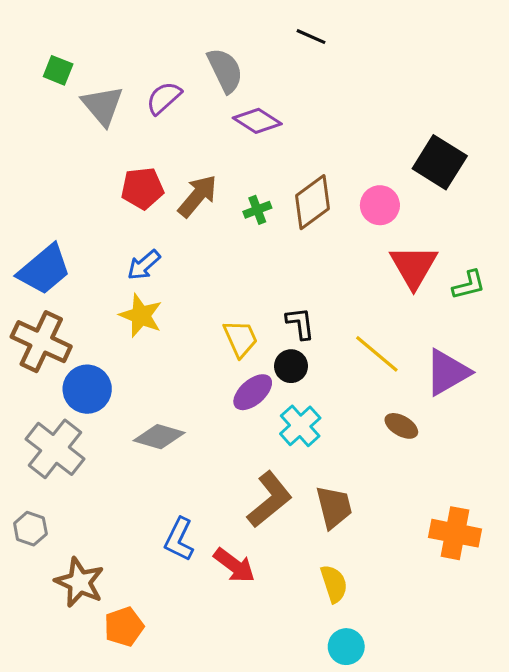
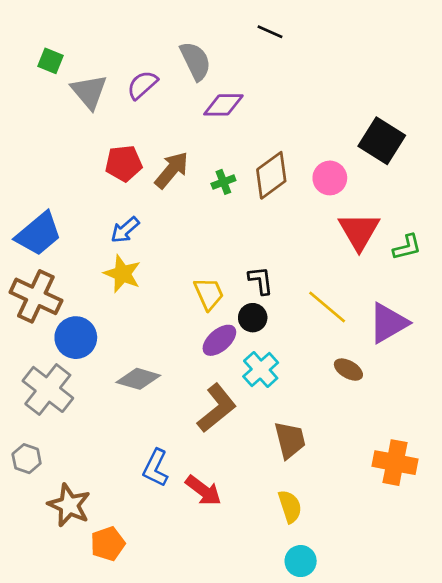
purple diamond: (257, 121) -> (223, 105), turned -33
brown L-shape: (270, 499) -> (217, 408), moved

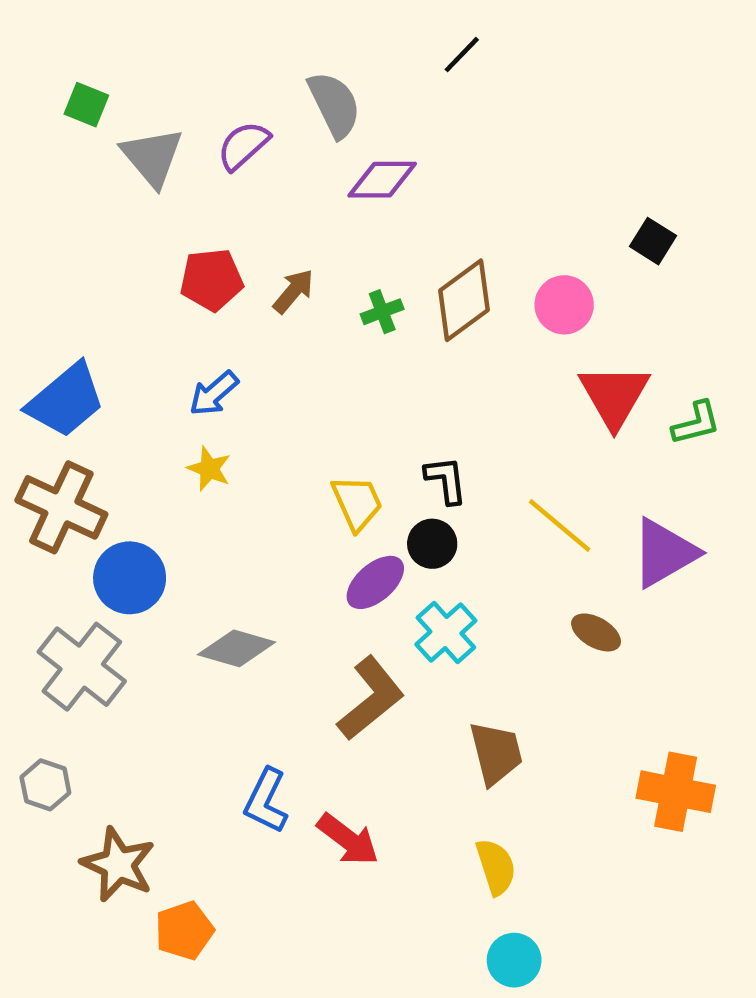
black line: (270, 32) -> (462, 55), turned -70
black square: (382, 141) -> (653, 241), size x0.6
brown arrow: (172, 170) -> (293, 291), size x0.7
yellow star: (122, 274) -> (209, 469), size x0.7

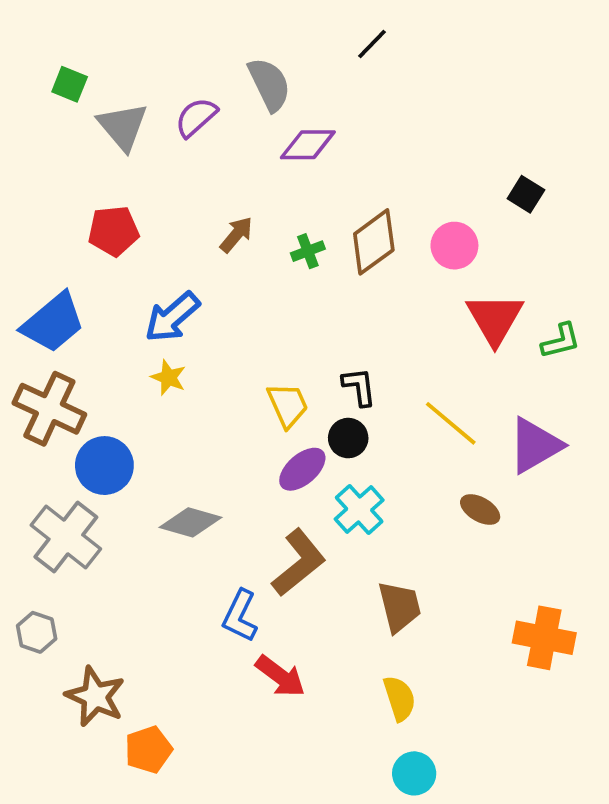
red pentagon: (211, 280) -> (114, 231), moved
blue arrow: (214, 394) -> (172, 317), size x1.4
blue L-shape: (266, 801) -> (240, 616), moved

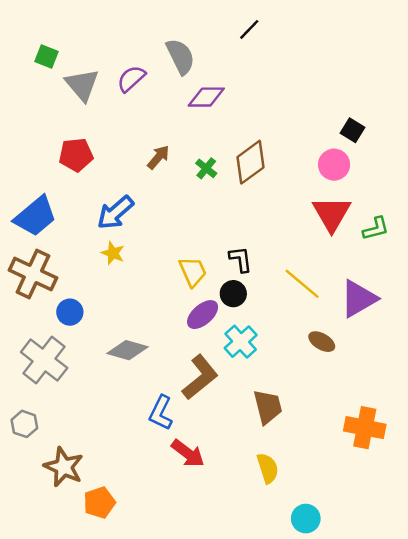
pink circle: (454, 246) -> (334, 165), moved
green cross: (308, 251) -> (206, 168), turned -30
blue circle: (104, 466) -> (70, 312), size x0.7
cyan circle: (414, 773) -> (306, 519), moved

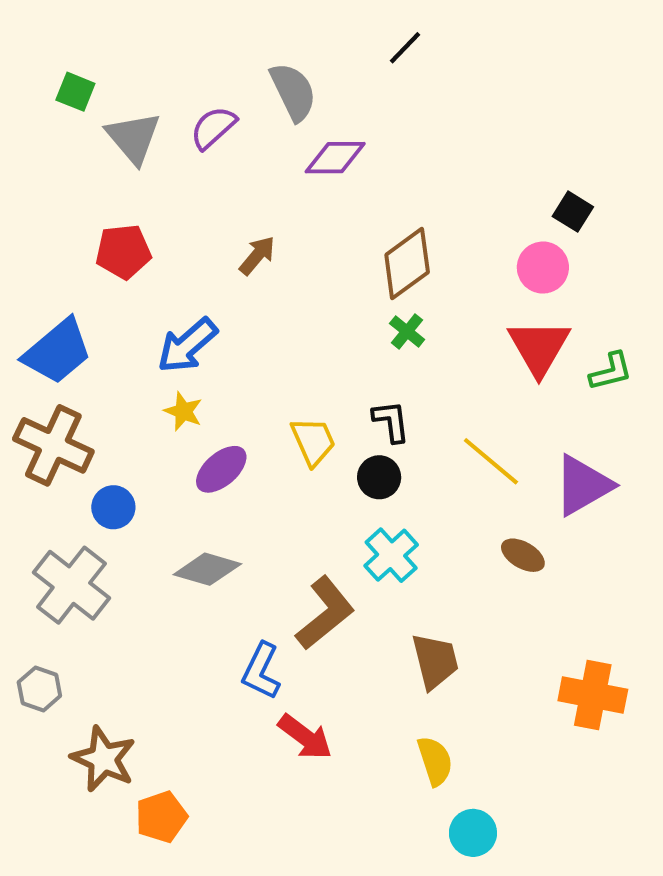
green cross: (206, 168) -> (407, 331), moved
purple ellipse: (203, 315) -> (221, 469), moved
cyan circle: (306, 519) -> (473, 833), moved

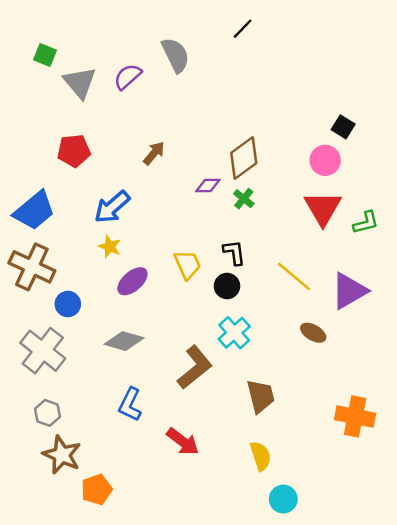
purple diamond: (335, 158) -> (208, 185), moved, size x0.7
blue L-shape: (261, 671) -> (130, 405), moved
gray hexagon: (39, 689) -> (47, 413), moved

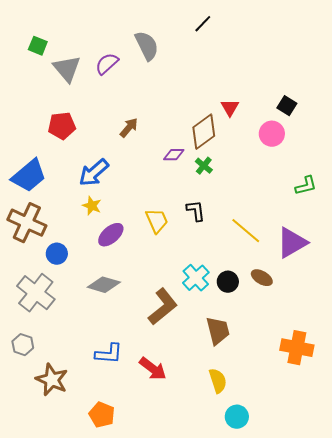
red triangle: (323, 208) -> (230, 108), moved, size x0.6
black circle: (227, 286) -> (228, 282), moved
blue L-shape: (130, 405) -> (109, 354), moved, turned -112
gray hexagon: (47, 413) -> (23, 345), moved
orange pentagon: (97, 489) -> (102, 415), moved, turned -30

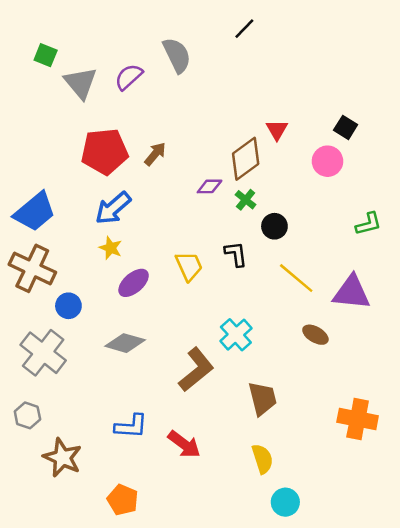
red pentagon: (62, 126) -> (105, 152), moved, size x1.4
purple triangle: (292, 243) -> (352, 293), turned 36
black circle: (228, 282) -> (274, 226), moved

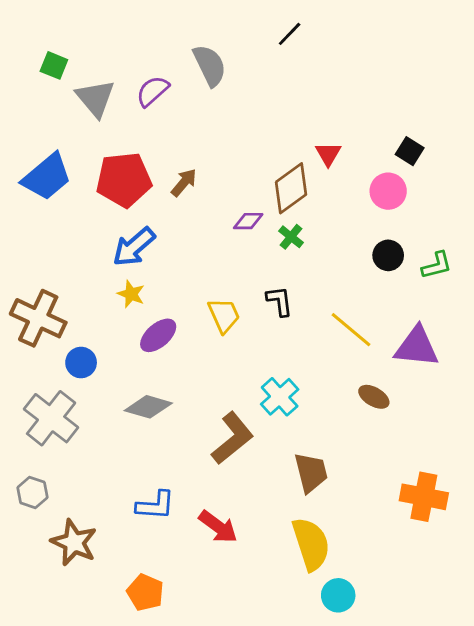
blue trapezoid: (35, 212) -> (47, 177), moved
black circle: (274, 226) -> (388, 255), moved
yellow semicircle: (262, 459) -> (311, 544), size x1.5

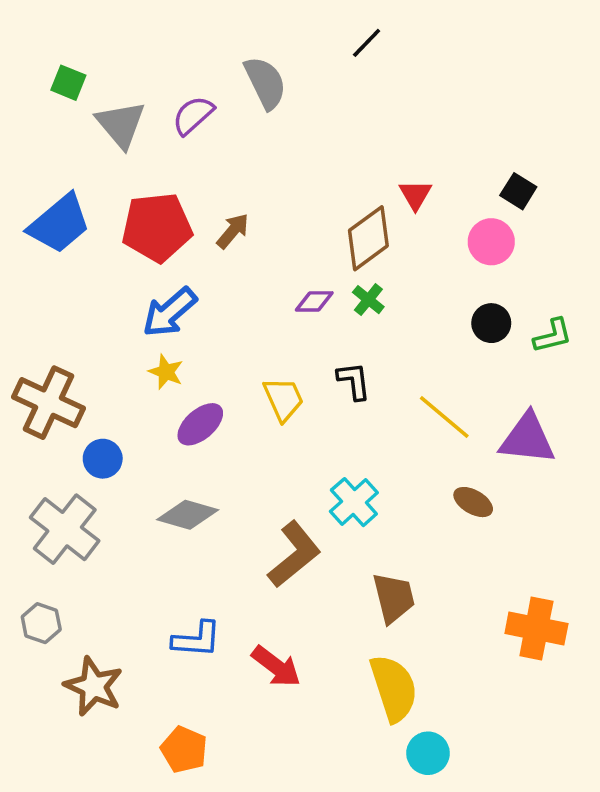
purple diamond: (248, 221) -> (314, 301), moved

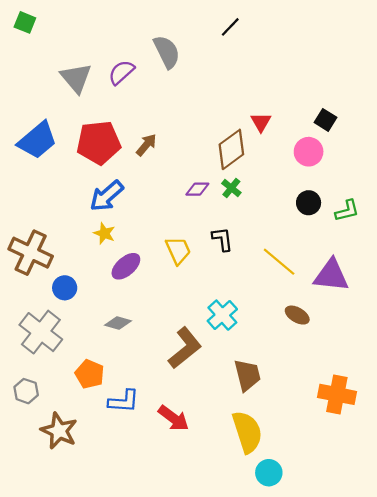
green square: (68, 83) -> (25, 22), moved
gray diamond: (188, 515) -> (118, 323), size x0.7
orange pentagon: (184, 750) -> (90, 374), moved

